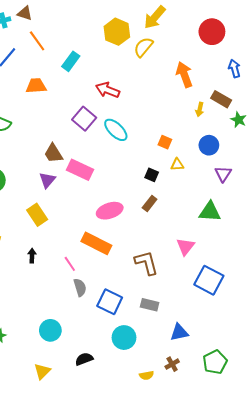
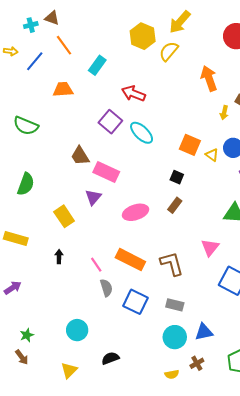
orange square: (165, 142) -> (190, 145), size x1.5
yellow triangle: (177, 165) -> (212, 155), moved, turned 40
purple triangle: (47, 180) -> (93, 197), moved
orange rectangle: (96, 243) -> (130, 260), moved
cyan circle: (124, 338) -> (175, 337), moved

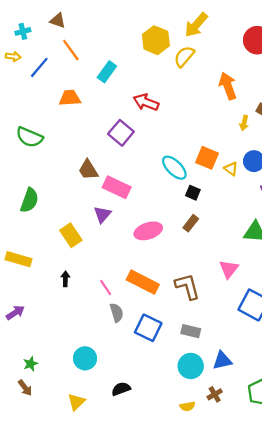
cyan cross: (31, 25) -> (23, 31), moved
cyan ellipse: (142, 133) -> (174, 168), moved

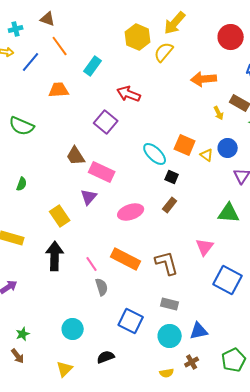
orange arrow: (228, 86) -> (204, 79), turned -75
yellow arrow: (244, 123) -> (219, 113), turned -40
green semicircle: (29, 200) -> (22, 184), size x0.6
black arrow: (65, 279) -> (55, 256), size x2.0
blue square: (148, 328) -> (131, 321), moved

